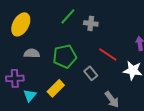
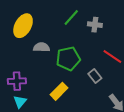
gray semicircle: (32, 53) -> (42, 47), moved
cyan triangle: (30, 95) -> (20, 102), moved

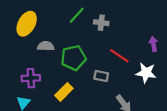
gray rectangle: (95, 76) -> (101, 76), turned -40
purple cross: (17, 81) -> (31, 78), moved

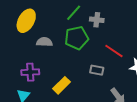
green pentagon: (73, 58) -> (77, 38), moved

